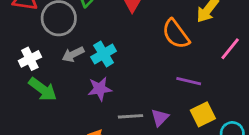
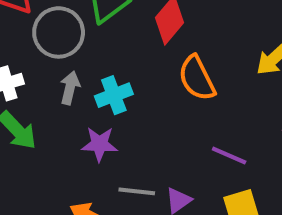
orange semicircle: (176, 34) -> (197, 78), moved
gray arrow: (73, 54) -> (70, 88), turned 120

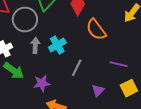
purple star: (99, 144) -> (42, 83), moved
gray line: (137, 191) -> (77, 68), moved, turned -60

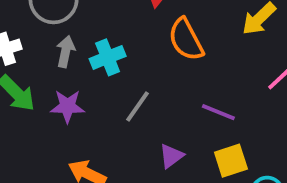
purple star: (42, 83) -> (68, 106), moved

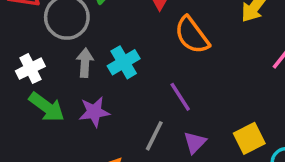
gray line: (137, 106) -> (154, 136), moved
purple line: (218, 112) -> (180, 97), moved, turned 44

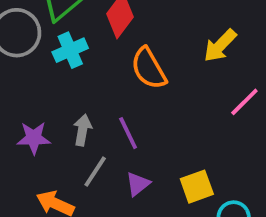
cyan cross: (124, 62) -> (70, 50), moved
gray arrow: (85, 63) -> (82, 130), moved

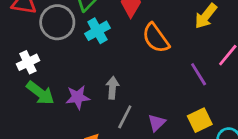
purple line: (128, 133) -> (199, 74), moved

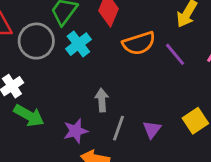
orange semicircle: (156, 38) -> (139, 43), turned -64
purple line: (199, 74) -> (175, 54), moved
purple star: (78, 97) -> (76, 131), moved

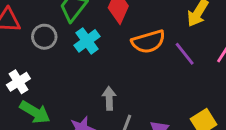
gray circle: (36, 41) -> (44, 37), size x0.7

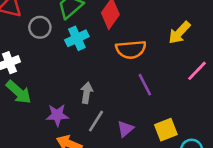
purple line: (185, 54) -> (145, 85), moved

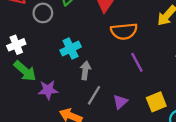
cyan cross: (77, 38) -> (71, 49), moved
purple star: (57, 115) -> (48, 90), moved

